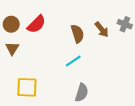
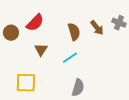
brown circle: (11, 24) -> (11, 33), moved
brown triangle: (12, 48) -> (41, 50), moved

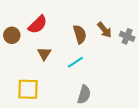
gray cross: (119, 23) -> (127, 36), moved

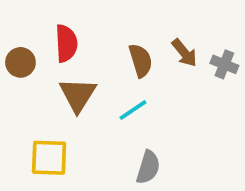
red semicircle: (38, 25) -> (66, 43), turned -48
brown triangle: (44, 54) -> (78, 95), size x1.5

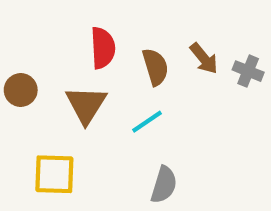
red semicircle: (66, 43) -> (103, 48), moved
brown circle: (20, 62) -> (21, 90), moved

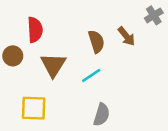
red semicircle: (103, 48) -> (35, 30), moved
gray cross: (248, 71) -> (154, 15), moved, turned 36

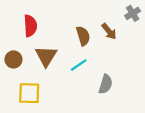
brown circle: (13, 56) -> (13, 59), moved
gray semicircle: (102, 115) -> (106, 84), moved

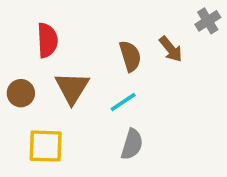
gray semicircle: (106, 84) -> (132, 144), moved

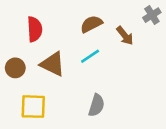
brown semicircle: (130, 56) -> (91, 24), moved, turned -100
brown triangle: (72, 88) -> (53, 64), turned -36
cyan line: (123, 102) -> (90, 56), moved

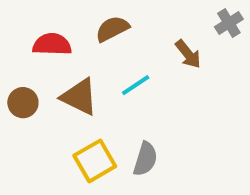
brown semicircle: (91, 24) -> (112, 29), moved
red semicircle: (35, 29) -> (52, 44), turned -85
yellow square: (33, 107) -> (95, 161), moved, turned -32

